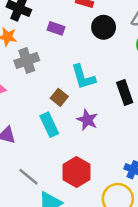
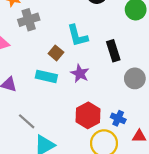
cyan rectangle: (49, 125) -> (46, 76), turned -54
red hexagon: (77, 172) -> (88, 115), moved

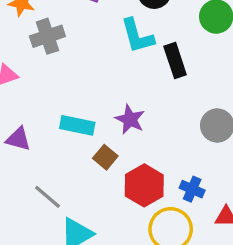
cyan L-shape: (77, 36) -> (137, 36), moved
black rectangle: (113, 51) -> (175, 60), moved
brown square: (56, 53) -> (105, 157), moved

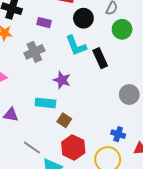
gray cross: (47, 36) -> (34, 52), moved
purple star: (130, 119) -> (62, 80), moved
red hexagon: (144, 185) -> (73, 147), moved

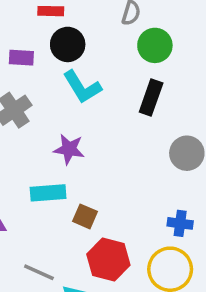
black circle: (83, 18) -> (68, 44), moved
black rectangle: (100, 58) -> (151, 97), moved, turned 54

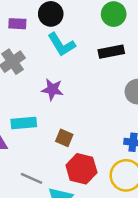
black rectangle: (151, 97) -> (111, 52), turned 60
cyan rectangle: (48, 193) -> (24, 123), moved

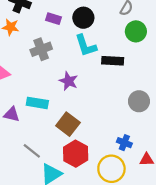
black rectangle: (111, 52) -> (113, 61), moved
brown square: (64, 138) -> (68, 124), size x1.5

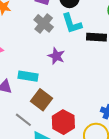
gray cross: (41, 49) -> (44, 23), moved, turned -30
brown square: (68, 124) -> (42, 100), moved

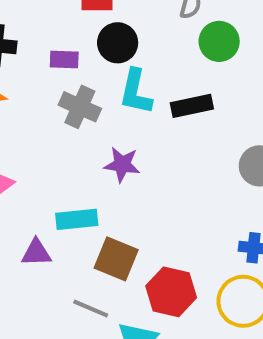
cyan L-shape: (72, 23) -> (136, 92), turned 45

